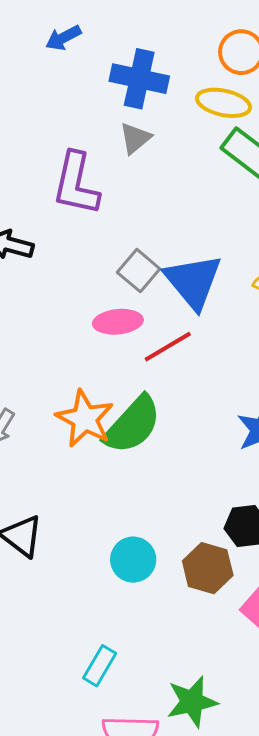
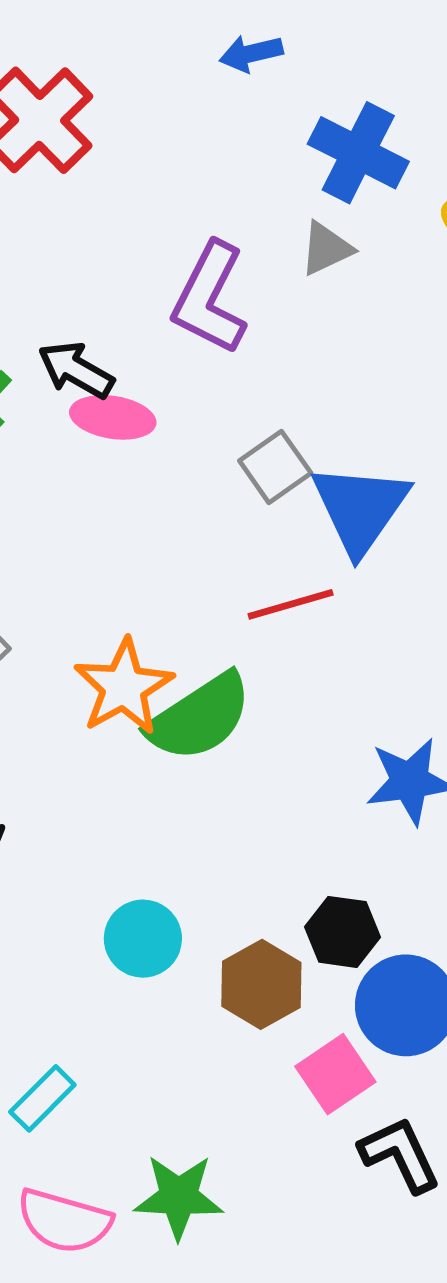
pink ellipse: (118, 322) -> (113, 417), moved

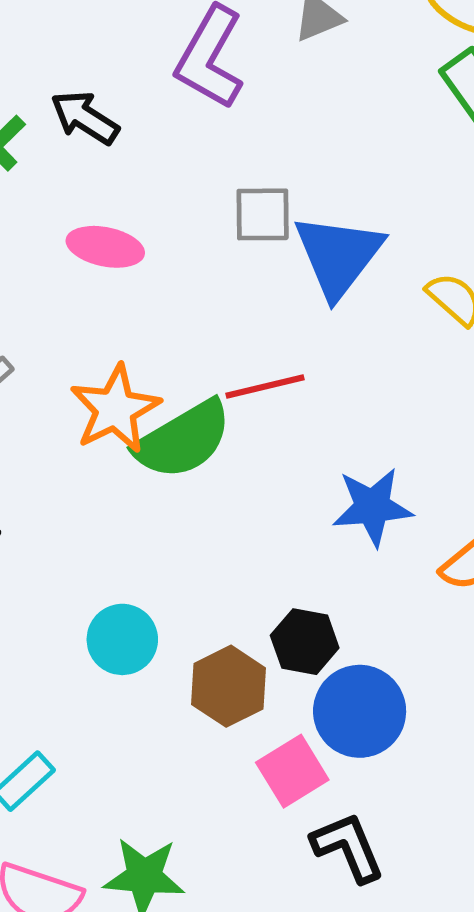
pink ellipse: (113, 417) -> (105, 247), moved
gray square: (275, 467) -> (263, 214), turned 32
red line: (291, 604) -> (265, 387), moved

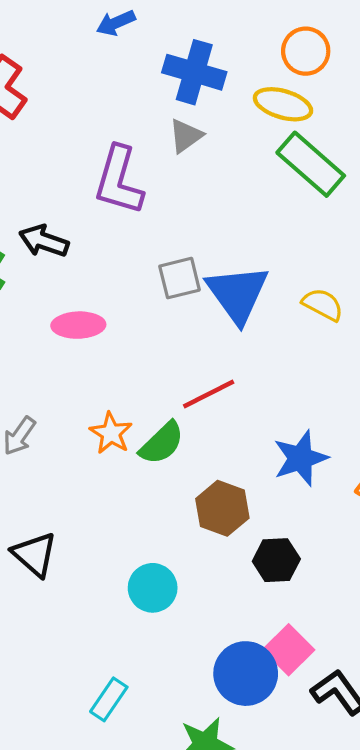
orange star: (115, 409) -> (111, 433), size x0.7
green semicircle: (183, 440) -> (162, 443), size x0.7
brown hexagon: (229, 686) -> (222, 508), moved
blue circle: (360, 711) -> (246, 674), moved

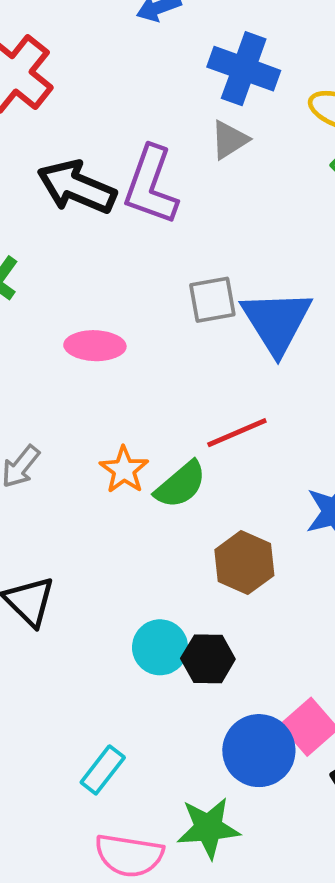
black arrow: (44, 241) -> (77, 187), moved, size x1.4
black hexagon: (276, 560) -> (208, 659), moved

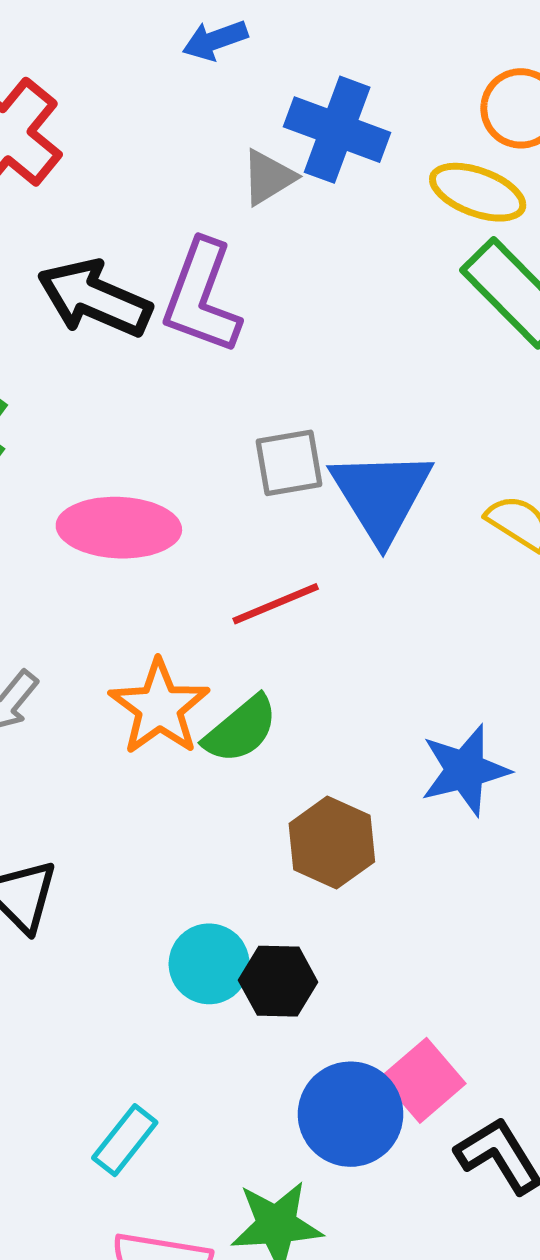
gray triangle: (229, 140) -> (268, 177), moved
pink ellipse: (95, 346) -> (119, 528), size x1.4
red line: (237, 433) -> (276, 604), moved
orange star: (124, 470) -> (159, 707), size x1.4

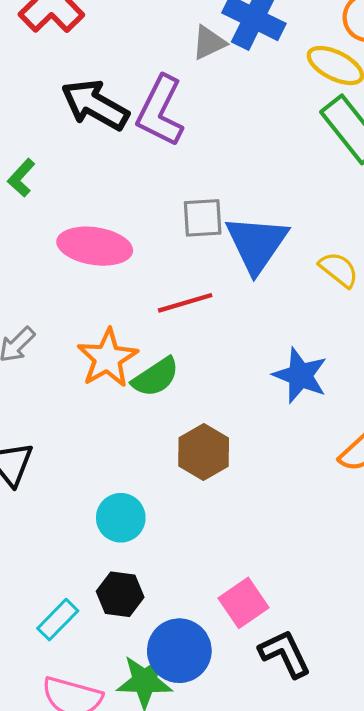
blue star: (465, 770) -> (300, 376), moved, turned 30
black hexagon: (278, 981) -> (120, 594), moved
blue circle: (350, 1114) -> (179, 651), moved

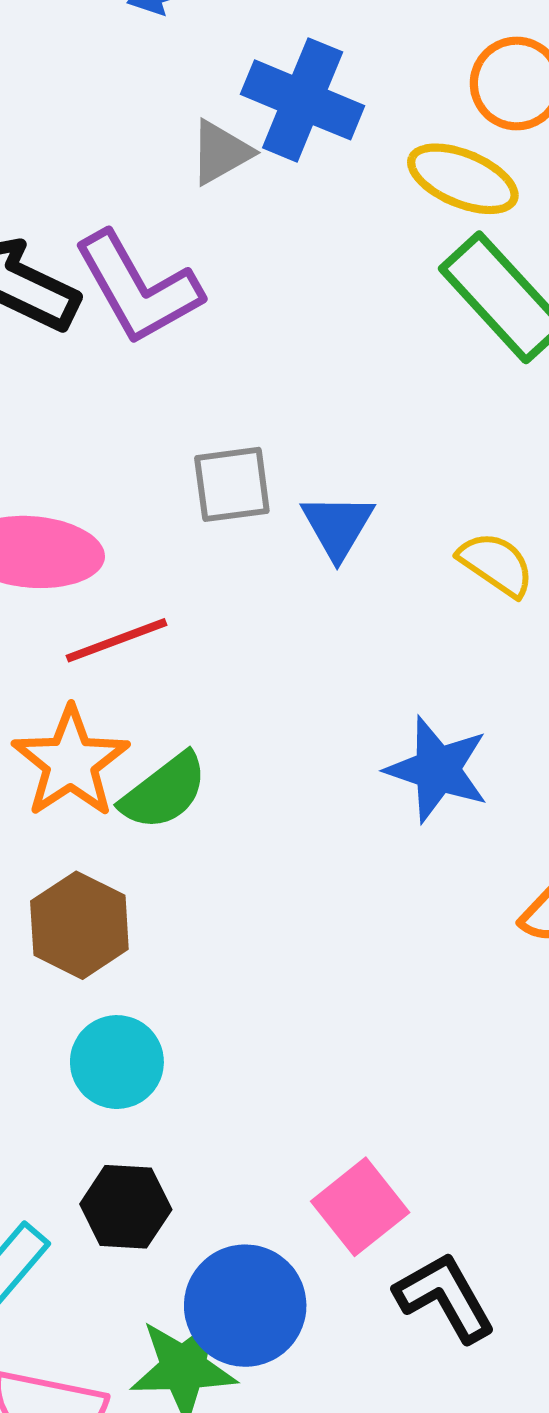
purple L-shape: (160, 111) -> (138, 288), turned -52
blue triangle: (257, 244) -> (338, 526), size x0.6
red line: (185, 303) -> (117, 640), moved
brown hexagon: (204, 452) -> (79, 925), moved

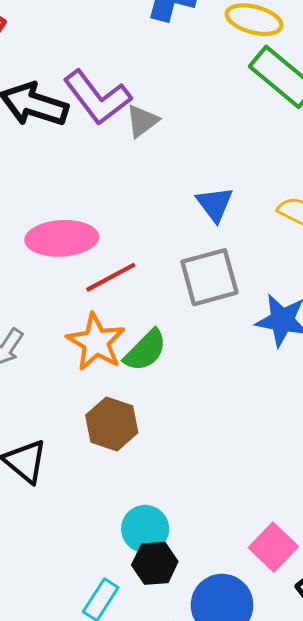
gray triangle: (221, 152) -> (142, 121), moved
gray square: (232, 484) -> (209, 277), moved, size x1.4
cyan circle: (117, 1062) -> (145, 529), moved

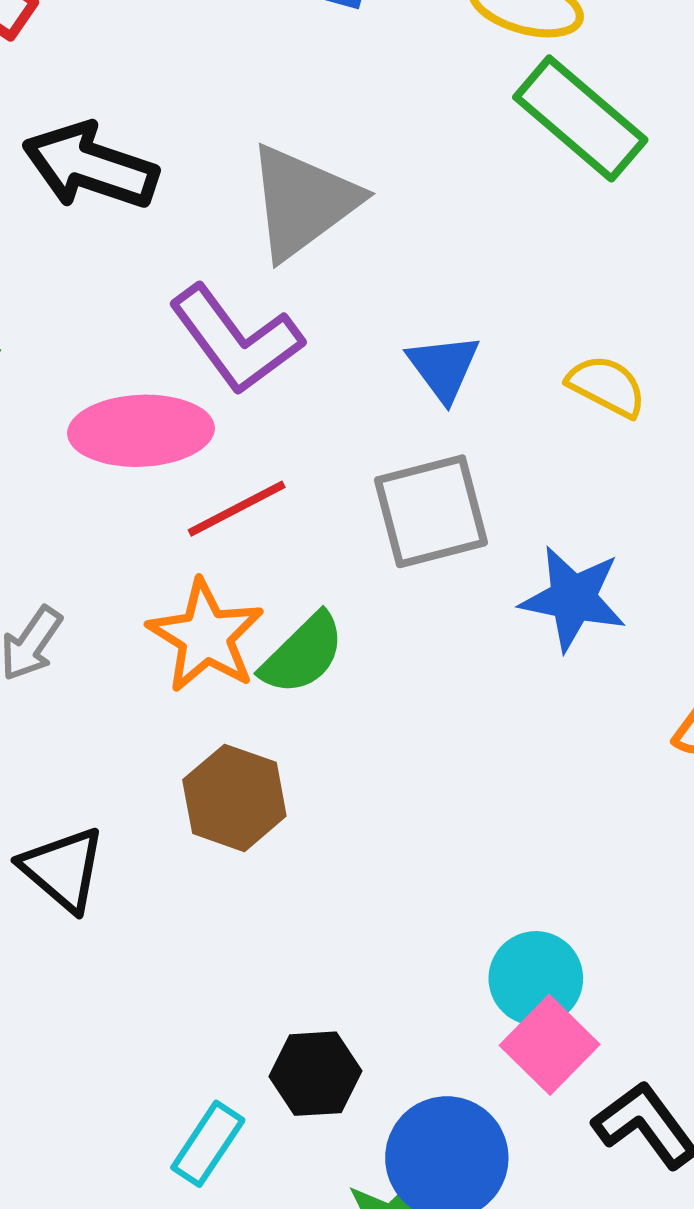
purple L-shape: (97, 97) -> (236, 339), moved
gray triangle: (142, 121) -> (303, 202), size x1.8
cyan circle: (145, 529) -> (536, 978), moved

